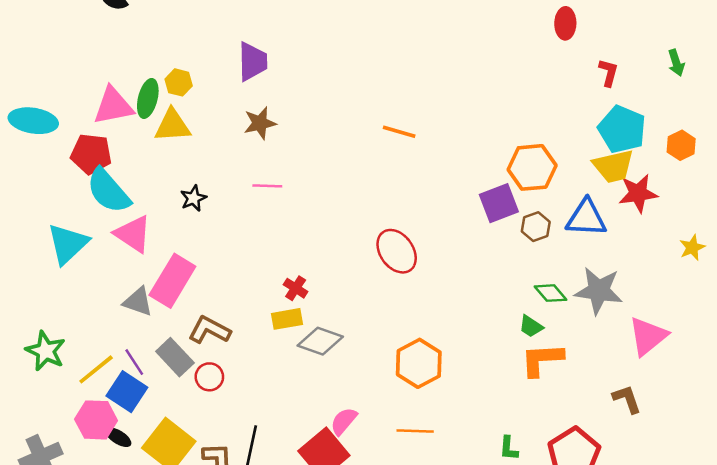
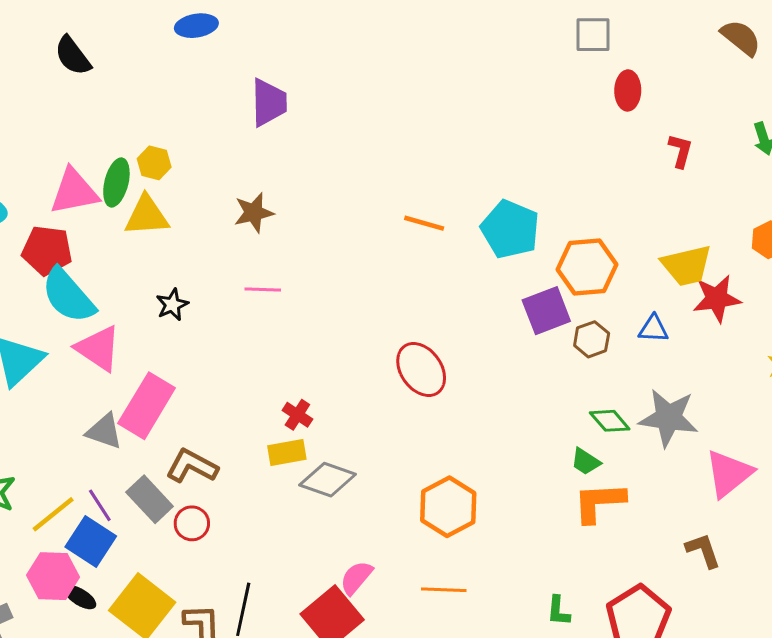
purple trapezoid: (252, 62) -> (269, 103), moved
cyan pentagon: (622, 129) -> (510, 229), moved
blue triangle: (586, 218) -> (653, 329), size x0.6

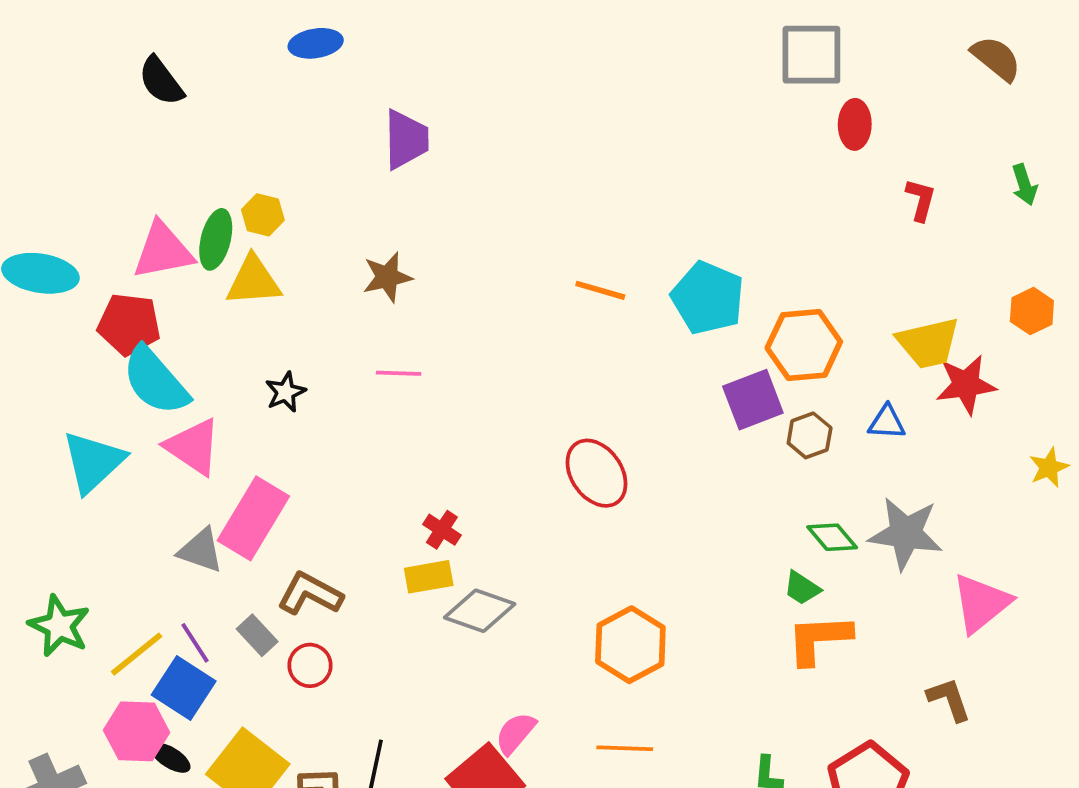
gray square: (593, 35) -> (811, 55), size x1.4
gray rectangle: (150, 499) -> (257, 635), size x0.7

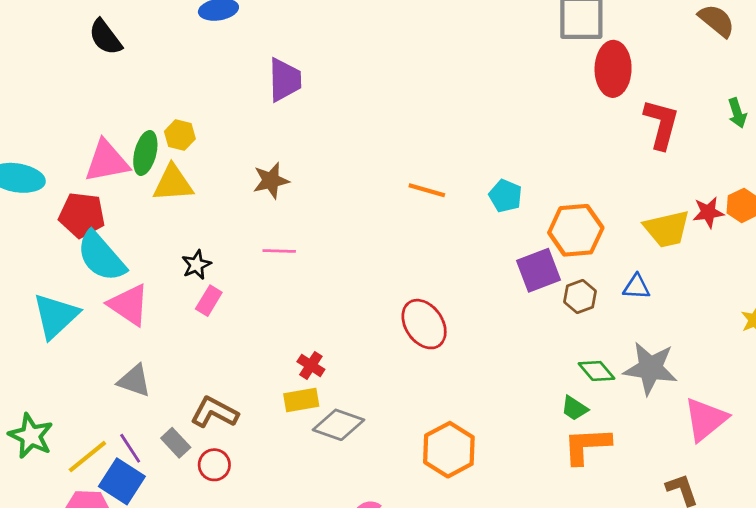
red ellipse: (855, 124) -> (613, 69), size x1.5
red L-shape: (921, 200) -> (661, 124), size x1.6
cyan pentagon: (708, 298) -> (505, 196), size x0.6
red star: (966, 385) -> (708, 212), moved, size x0.7
pink rectangle: (253, 518) -> (209, 301), moved, size x0.5

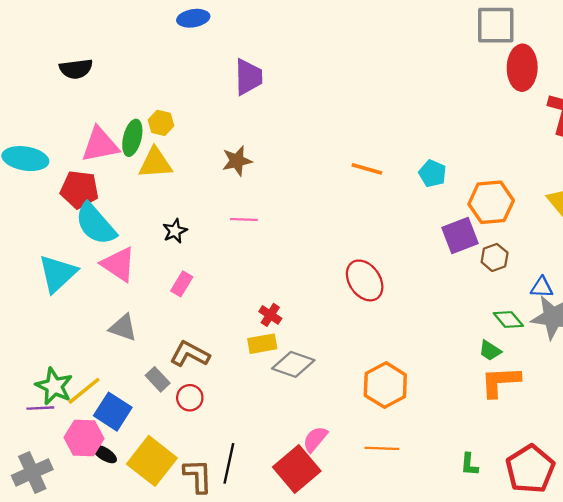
black semicircle: (105, 37) -> (76, 69), moved, turned -60
blue triangle: (637, 287) -> (542, 287), moved
pink rectangle: (209, 301) -> (182, 284), moved
green star: (31, 436) -> (54, 386), moved
purple line: (130, 448) -> (40, 408), moved, turned -60

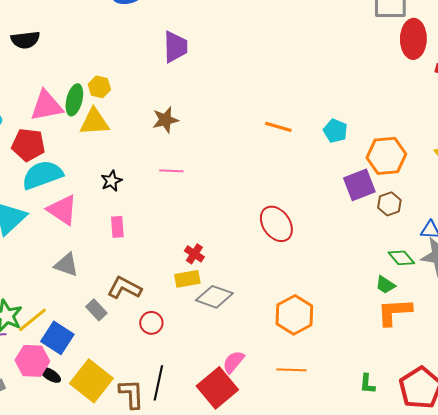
cyan semicircle: (95, 224) -> (42, 175), turned 111
pink rectangle: (182, 284) -> (117, 227), turned -35
red circle: (190, 398) -> (151, 323), moved

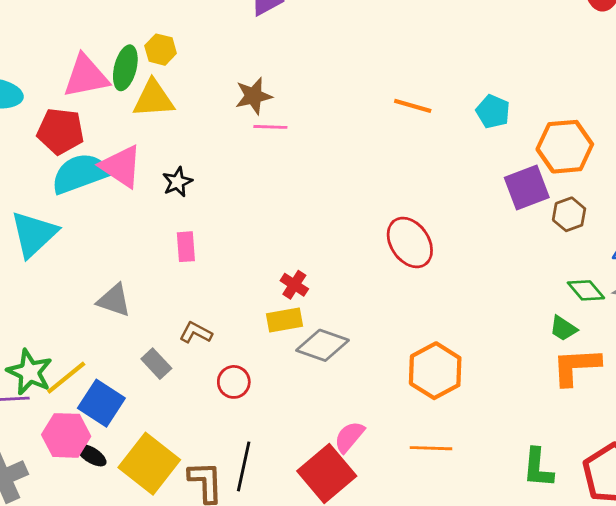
pink line: (171, 171) -> (270, 127), moved
pink triangle: (62, 210) -> (121, 166), moved
brown L-shape: (124, 288) -> (196, 333), size x0.7
green L-shape: (367, 384) -> (538, 468), size x1.4

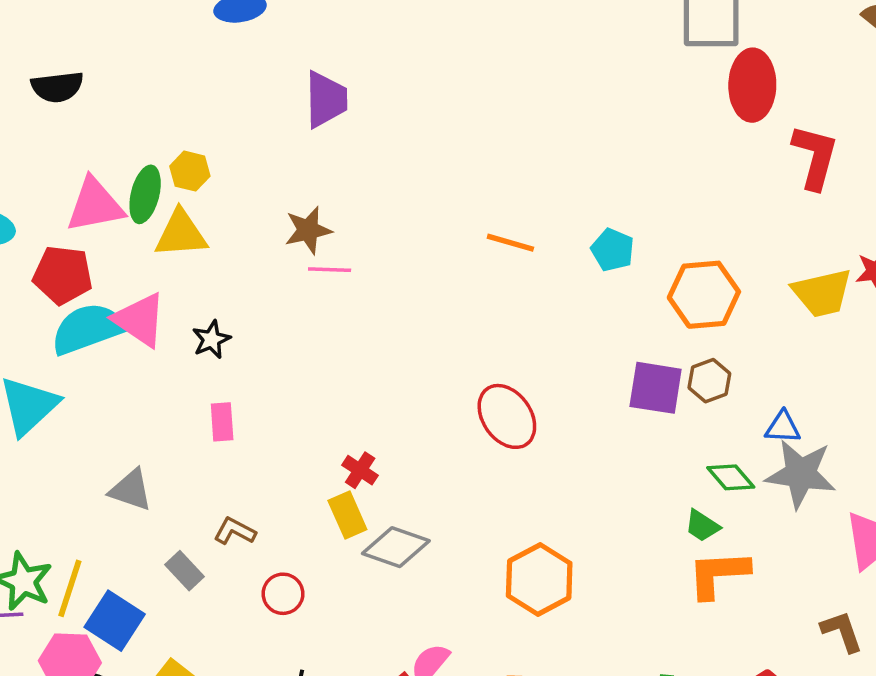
purple square: (527, 188) -> (656, 388), moved, turned 30
yellow rectangle: (284, 320) -> (347, 515), turned 76
yellow line: (66, 378) -> (70, 588), turned -33

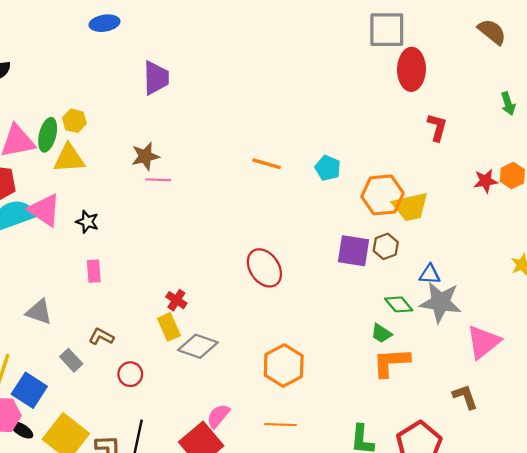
red L-shape: (815, 157) -> (437, 127), moved, size x0.7
yellow trapezoid: (822, 293) -> (410, 207), moved
black star: (211, 339) -> (87, 222), turned -30

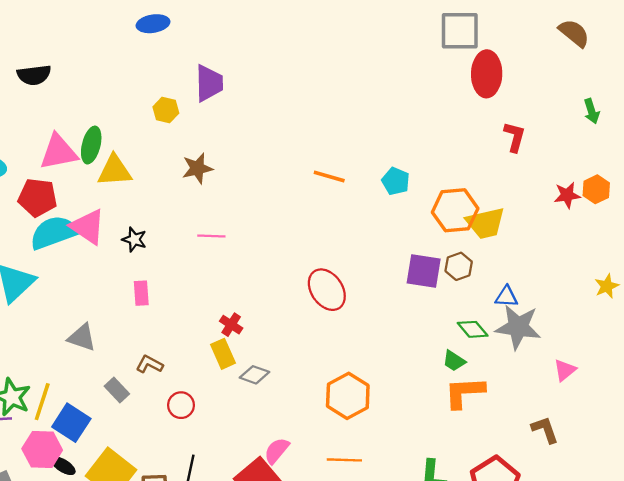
yellow hexagon: (74, 121) -> (166, 110), moved
pink line: (158, 180) -> (211, 236), moved
pink triangle: (483, 342) -> (565, 370), size x0.6
gray diamond: (198, 346) -> (254, 375), size x0.7

